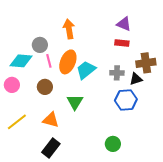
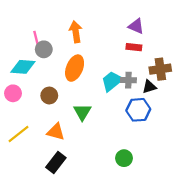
pink line: (49, 61) -> (36, 38), moved
cyan trapezoid: (86, 70) -> (112, 81), moved

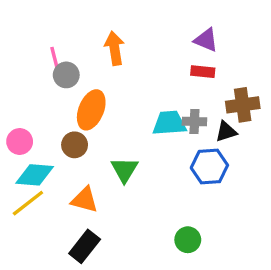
cyan diamond: (23, 67) -> (35, 175), moved
orange ellipse: (75, 68) -> (91, 110), moved
cyan trapezoid: (112, 81) -> (169, 123), turned 35

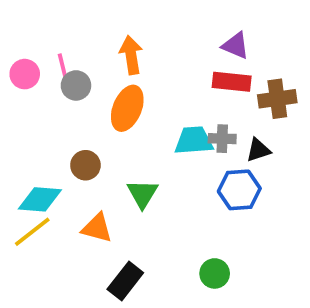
red rectangle: (203, 72) -> (232, 82), size x1.4
brown cross: (243, 105) -> (277, 99), moved
orange ellipse: (91, 110) -> (127, 108), moved
pink circle: (20, 142) -> (25, 74), moved
black rectangle: (85, 246) -> (125, 281), moved

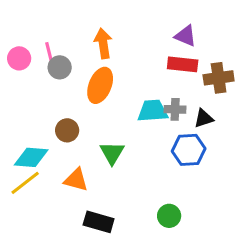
black rectangle: (125, 281) -> (99, 222), turned 68

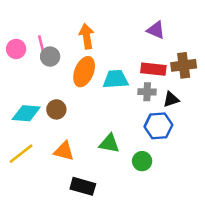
red rectangle: (183, 64) -> (153, 69), moved
cyan trapezoid: (153, 111) -> (116, 79), moved
green triangle: (112, 153) -> (109, 143), moved, turned -50
cyan diamond: (31, 157) -> (26, 113), moved
green circle: (169, 216) -> (142, 161), moved

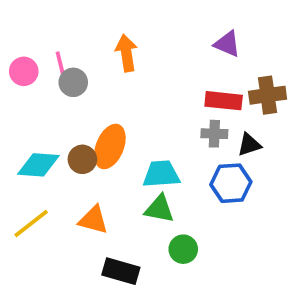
orange ellipse: (84, 72) -> (110, 147), moved
cyan trapezoid: (116, 79) -> (161, 174), moved
green circle: (142, 161) -> (183, 249), moved

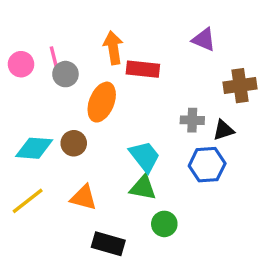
red rectangle: (224, 101) -> (143, 69), moved
orange ellipse: (110, 147) -> (102, 102), moved
cyan trapezoid: (161, 174) -> (145, 156), turned 56

